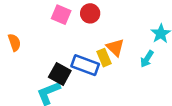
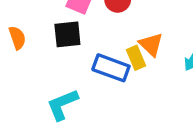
black square: (60, 74) -> (67, 34), moved, turned -35

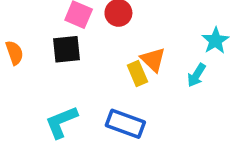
blue rectangle: (111, 68) -> (125, 124), moved

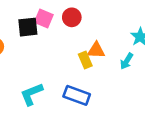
black square: (66, 49) -> (28, 27), moved
orange triangle: (153, 60) -> (96, 50), turned -42

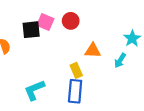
yellow rectangle: (85, 60) -> (76, 70), moved
blue rectangle: (77, 95) -> (75, 91), turned 75

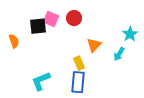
orange triangle: (93, 51) -> (94, 45), turned -49

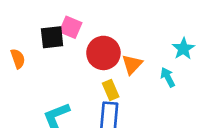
red circle: (74, 18) -> (103, 53), moved, size x1.5
cyan arrow: (119, 54) -> (168, 77), turned 120

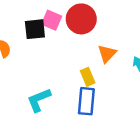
red circle: (103, 53) -> (81, 19), moved

